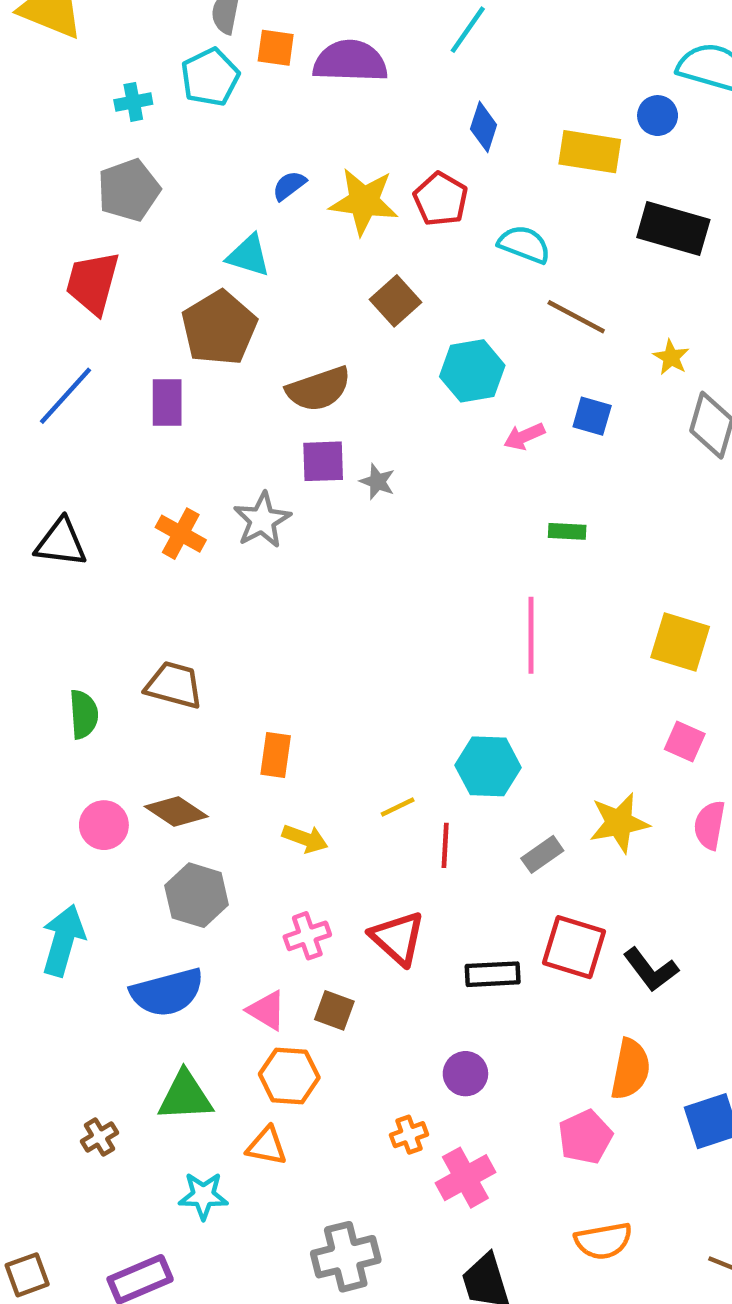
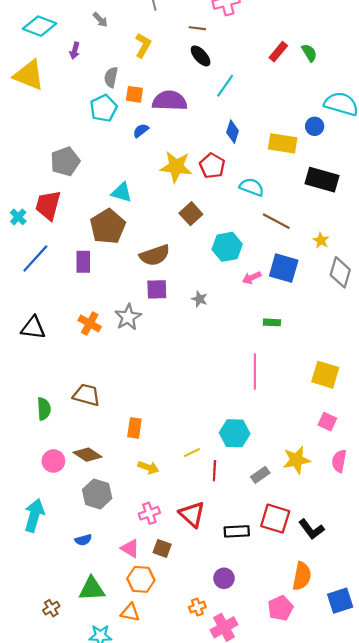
cyan cross: (133, 102) -> (18, 217), moved, turned -35
blue semicircle: (289, 186) -> (141, 131), moved
blue square: (592, 416) -> (284, 268), size x1.6
gray star: (377, 482) -> (199, 299), moved
blue semicircle: (167, 992) -> (83, 540), size x0.5

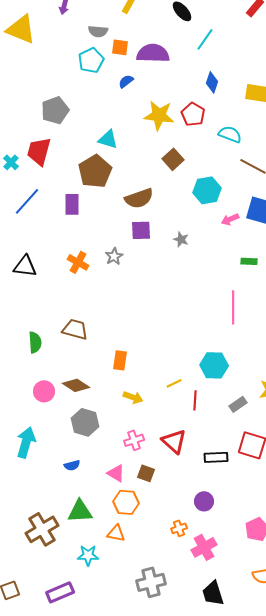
gray semicircle: (111, 77) -> (98, 31), turned -96
gray star: (128, 317) -> (114, 256), size x0.7
brown cross: (51, 608) -> (42, 529), size x2.0

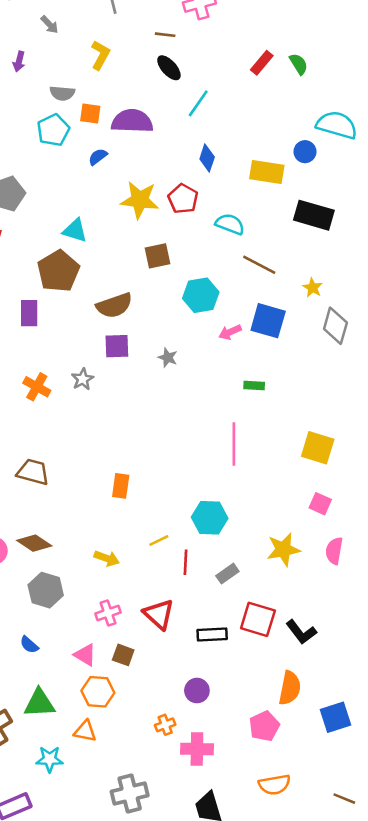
brown square: (173, 159) -> (158, 256), turned 30
orange rectangle: (120, 360) -> (121, 486), moved
gray rectangle: (238, 404) -> (227, 574), moved
blue semicircle: (72, 465) -> (29, 645), turned 56
pink cross: (204, 547) -> (197, 749), turned 30

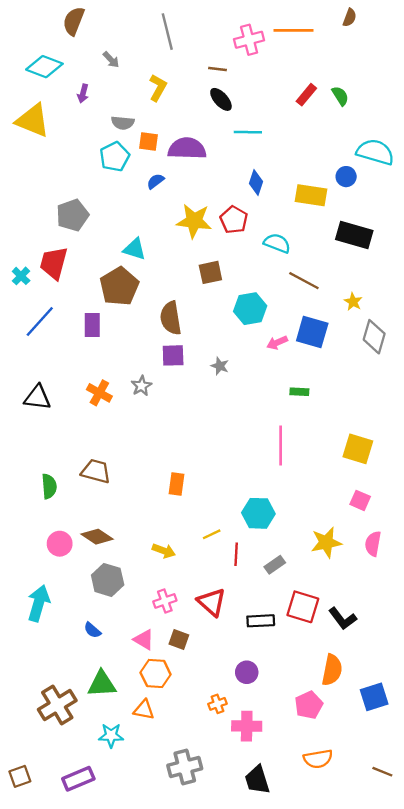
cyan line: (198, 103) -> (248, 132), turned 56
brown semicircle: (114, 305) -> (171, 318), turned 100

